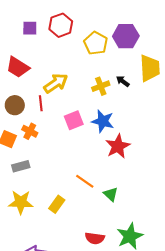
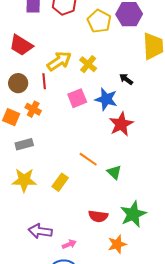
black arrow: (123, 81) -> (126, 79), moved
yellow cross: (101, 86) -> (88, 64), moved, turned -30

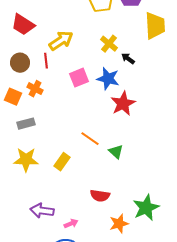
yellow cross: (88, 64) -> (109, 44), moved
green star: (133, 214) -> (146, 208), moved

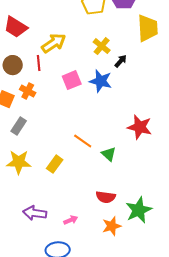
black arrow: (128, 59) -> (121, 61), turned 96
red star: (123, 104) -> (140, 127), moved, turned -30
gray rectangle: (26, 124) -> (19, 126), turned -42
red semicircle: (100, 196) -> (106, 197), moved
pink arrow: (71, 224) -> (71, 220), moved

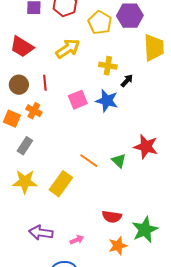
yellow arrow: (54, 43) -> (68, 49), moved
yellow cross: (102, 46) -> (108, 66), turned -30
green triangle: (109, 154) -> (119, 161), moved
yellow rectangle: (55, 164) -> (61, 184), size x1.4

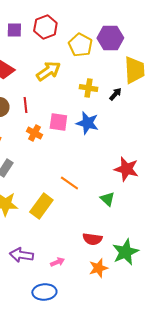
black arrow: (127, 81) -> (115, 94), moved
pink square: (78, 100) -> (58, 122), turned 30
orange cross: (34, 111) -> (34, 133), moved
green triangle: (119, 161) -> (107, 199), moved

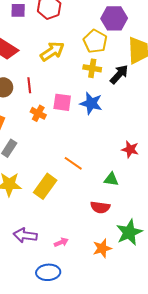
yellow pentagon: (80, 45) -> (95, 41), moved
black arrow: (115, 94) -> (119, 74), size x1.5
red star: (126, 169) -> (130, 149), size x0.7
green triangle: (107, 199) -> (111, 179), turned -35
red semicircle: (92, 239) -> (100, 207), moved

